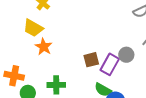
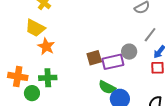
purple rectangle: (110, 64) -> (113, 62), turned 50
green cross: (56, 85) -> (48, 78), moved

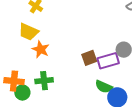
green circle: (32, 93) -> (22, 93), moved

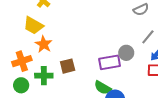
brown square: (89, 58) -> (68, 66), moved
orange cross: (14, 81) -> (22, 61), moved, turned -30

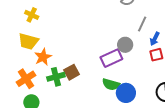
orange star: (44, 44) -> (43, 57), turned 30
green cross: (44, 76) -> (56, 77), moved

